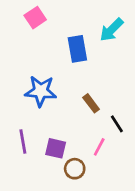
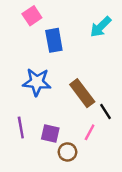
blue rectangle: (77, 49) -> (54, 40), moved
brown rectangle: (91, 103) -> (82, 93), size x1.6

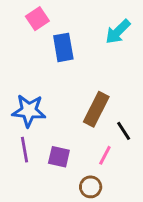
blue star: (37, 82) -> (29, 111), moved
brown rectangle: (82, 93) -> (96, 109), turned 64
brown circle: (67, 152) -> (91, 187), moved

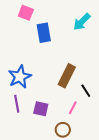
pink square: (37, 19) -> (26, 13), turned -35
blue star: (29, 111) -> (20, 77), turned -30

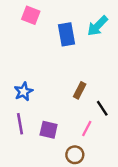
blue rectangle: (44, 33) -> (66, 34), moved
brown rectangle: (67, 76) -> (80, 90), size x0.6
blue star: (20, 77) -> (24, 92), size x0.7

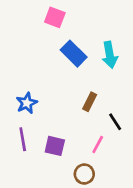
pink square: (31, 15) -> (55, 17), moved
cyan arrow: (98, 26) -> (110, 55), moved, turned -55
blue rectangle: (66, 34) -> (74, 54), moved, turned -35

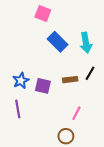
brown rectangle: (90, 102) -> (70, 80), turned 56
black line: (115, 122) -> (90, 73), moved, turned 64
purple square: (55, 146) -> (43, 86), moved

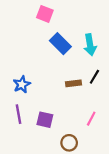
purple square: (43, 86) -> (45, 120), moved
pink line: (76, 113) -> (91, 119), moved

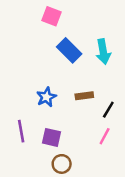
black line: (94, 77) -> (108, 110), moved
blue star: (22, 84) -> (46, 97), moved
brown circle: (69, 143) -> (62, 164), moved

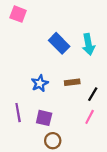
pink square: (51, 16) -> (18, 14), moved

